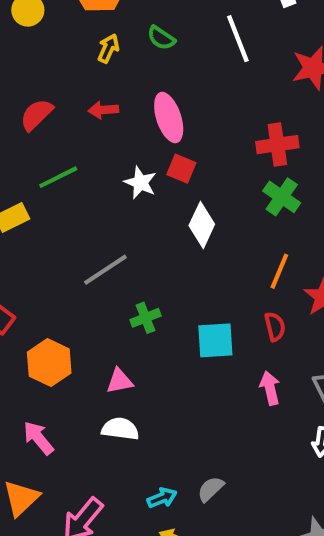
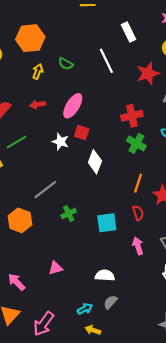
pink ellipse: (169, 118) -> (73, 106), turned 55
orange hexagon: (49, 363) -> (20, 220), moved
pink triangle: (120, 381) -> (56, 268), moved
white semicircle: (120, 429) -> (105, 275), moved

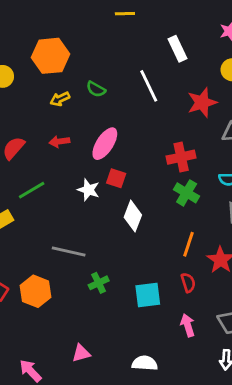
yellow arrow: (38, 71) -> (60, 99), turned -136
gray line: (45, 190) -> (69, 252), turned 50

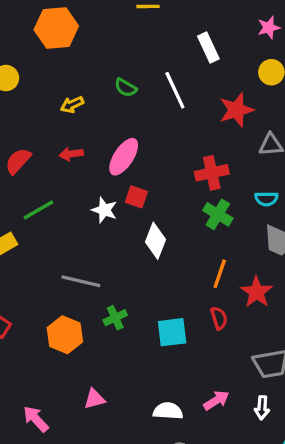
orange hexagon: (50, 56) -> (56, 28), moved
green semicircle: (96, 89) -> (126, 88), moved
orange hexagon: (36, 291) -> (65, 335), moved
pink arrow: (188, 325) -> (216, 400), moved, turned 75

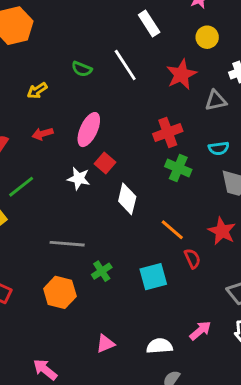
red square: (136, 197) -> (105, 163), turned 30
orange line: (220, 274) -> (172, 230), moved, turned -60
pink triangle: (94, 399) -> (105, 344), moved

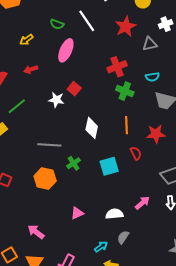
pink ellipse: (89, 130) -> (66, 50), moved
white diamond: (127, 199) -> (92, 128), moved
orange line: (172, 230) -> (127, 125), moved, turned 48
red star: (222, 231) -> (156, 134), turned -30

